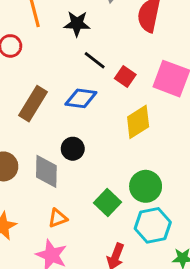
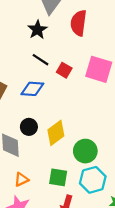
black star: (77, 24) -> (38, 30), moved, turned -30
yellow diamond: (138, 122) -> (56, 133), moved
green square: (108, 202) -> (58, 177), moved, turned -30

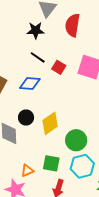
black star: (38, 30) -> (36, 30), turned 30
orange triangle: (21, 179) -> (27, 170), moved

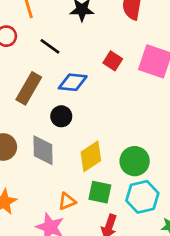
black line: (38, 57) -> (50, 46), moved
black circle: (26, 118) -> (61, 116), moved
yellow diamond: (50, 123) -> (91, 156), moved

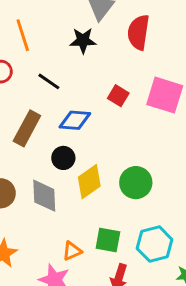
yellow diamond: (91, 156) -> (89, 182), moved
green circle: (135, 161) -> (136, 183), moved

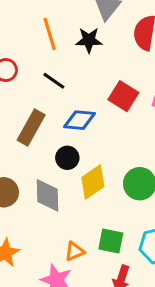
orange line: (23, 35) -> (50, 34), moved
red square: (118, 96) -> (123, 96), size x1.4

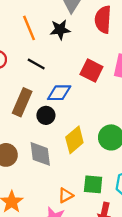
black circle: (67, 158) -> (46, 115), moved

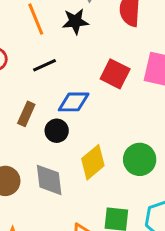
black line: (36, 64) -> (45, 65), turned -54
brown rectangle: (22, 102) -> (26, 114), size x0.7

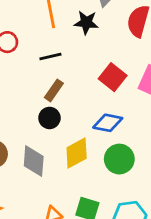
blue diamond: (74, 102) -> (108, 123), moved
brown rectangle: (26, 114) -> (54, 90), moved

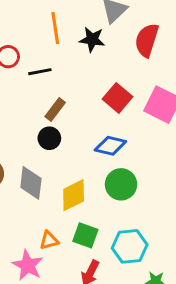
black line: (50, 56) -> (40, 72), moved
yellow diamond: (77, 153) -> (74, 195), moved

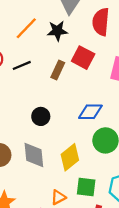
orange line: (55, 28) -> (26, 28), turned 65
red square: (117, 98) -> (83, 58), moved
brown rectangle: (55, 109) -> (58, 70), moved

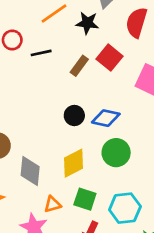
black circle: (41, 116) -> (74, 115), moved
gray diamond: (34, 155) -> (30, 171), moved

